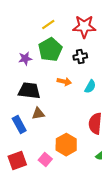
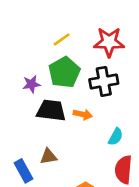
black cross: (80, 57) -> (104, 81), size x1.5
cyan semicircle: (90, 87) -> (116, 137), moved
black trapezoid: (29, 91) -> (51, 110), moved

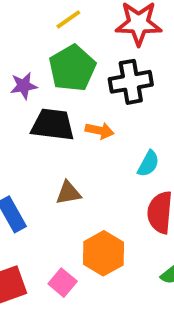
brown triangle: (49, 156) -> (68, 193), moved

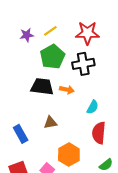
purple star: (24, 86) -> (27, 35), moved

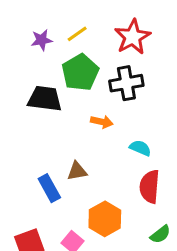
red star: (87, 33) -> (133, 37), turned -30
black trapezoid: (42, 87) -> (45, 99), moved
cyan semicircle: (93, 107) -> (140, 148), turned -96
blue rectangle: (21, 134) -> (49, 188), moved

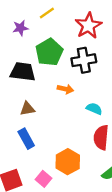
yellow line: (77, 34) -> (47, 13), moved
brown triangle: (77, 171) -> (27, 109), moved

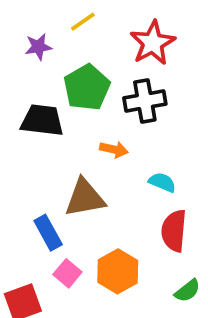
brown triangle: (27, 109) -> (85, 198), moved, size x1.6
pink square: (43, 179) -> (67, 273), moved

